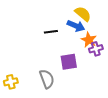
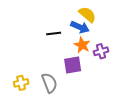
orange star: (89, 40) -> (82, 45), moved
yellow cross: (11, 82) -> (21, 83), moved

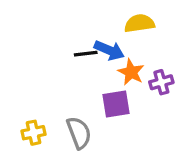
yellow semicircle: (87, 15) -> (139, 23), turned -48
blue arrow: (80, 27) -> (109, 50), moved

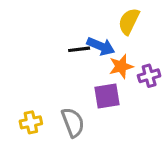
yellow semicircle: (139, 23) -> (129, 21), turned -56
orange star: (131, 72) -> (121, 66), turned 30

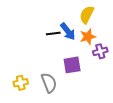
blue arrow: (101, 46) -> (68, 31), turned 30
orange star: (121, 66) -> (88, 37), moved

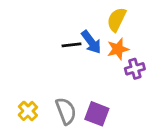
purple square: (72, 65) -> (97, 114), moved, turned 30
yellow cross: (21, 83) -> (28, 111), turned -32

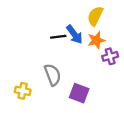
yellow cross: (28, 111) -> (23, 91), turned -35
gray semicircle: (66, 111) -> (53, 75), moved

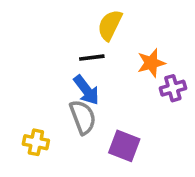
yellow semicircle: (95, 16) -> (110, 25), moved
blue arrow: (74, 34) -> (86, 90), moved

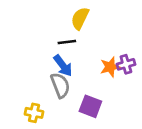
orange star: (151, 63) -> (110, 67), moved
yellow cross: (36, 142) -> (34, 113), moved

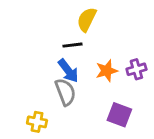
orange star: (110, 67) -> (107, 71), moved
purple square: (90, 106) -> (119, 115), moved

